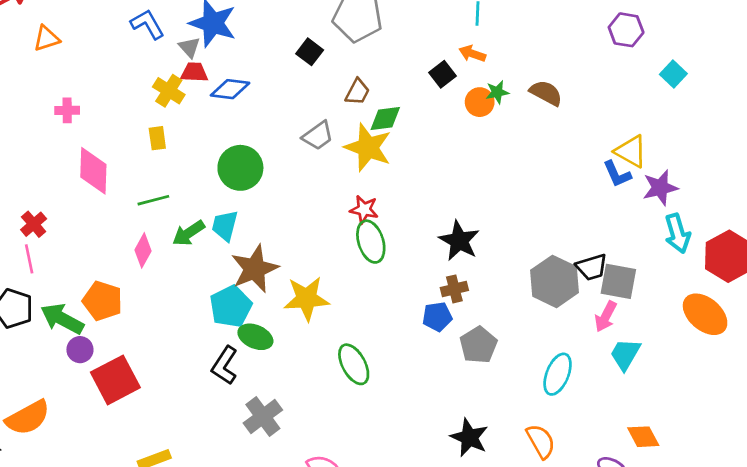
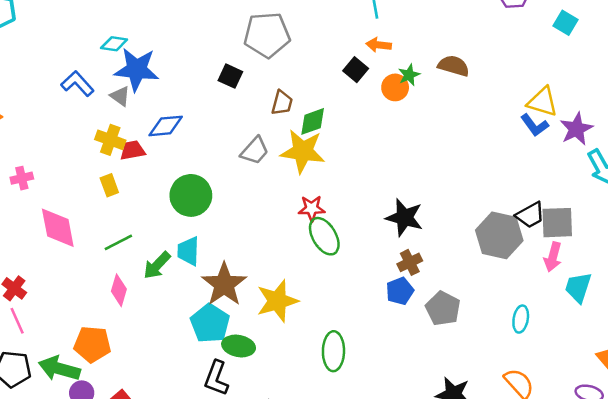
red trapezoid: (194, 72) -> (133, 150), moved
green ellipse: (354, 364) -> (333, 351), turned 42
cyan ellipse: (558, 374) -> (521, 319), size x0.7

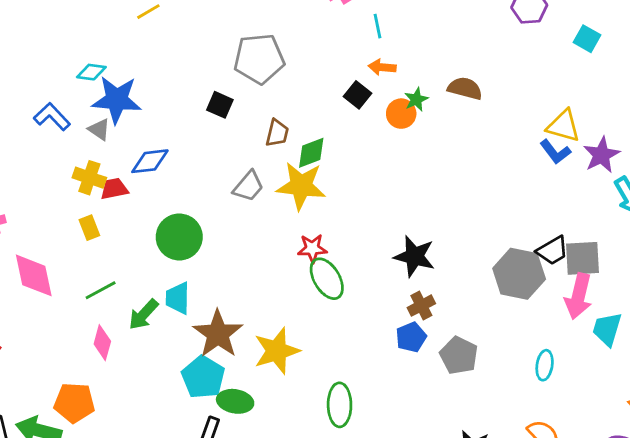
pink arrow: (553, 257) -> (578, 296), size x1.4

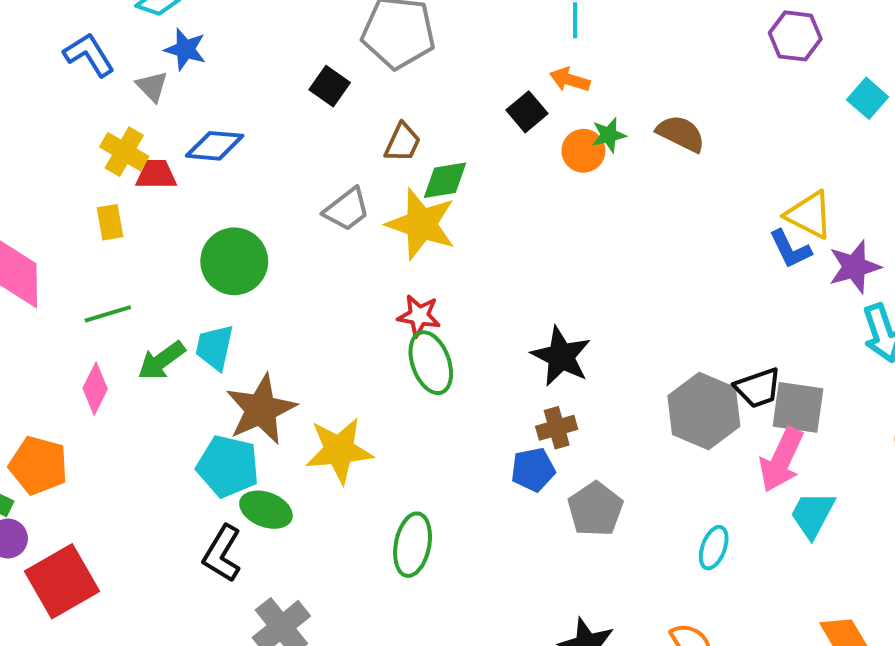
blue star: (117, 100) -> (185, 49), size x0.6
cyan pentagon: (203, 377) -> (228, 466), turned -30

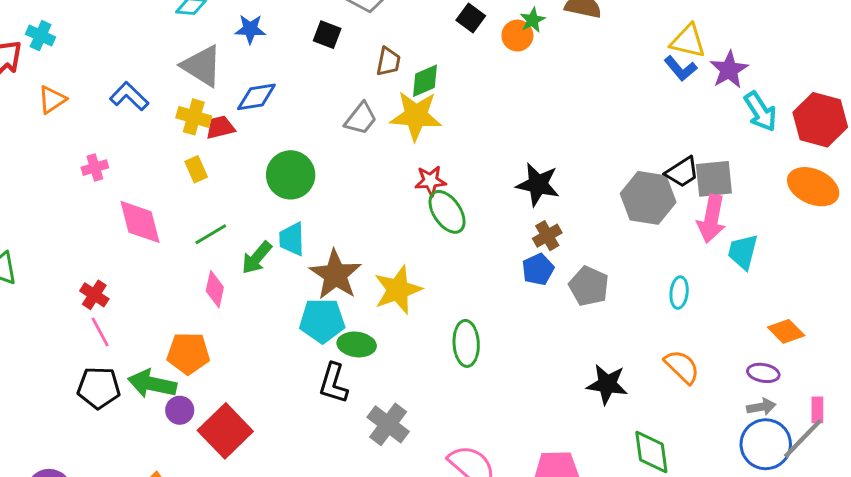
blue star: (185, 49) -> (250, 29), moved
blue L-shape: (89, 55) -> (129, 96), moved
gray triangle: (152, 86) -> (202, 66), size x1.8

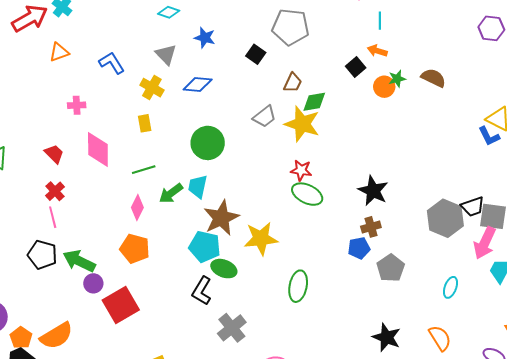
gray triangle: (202, 66) -> (166, 54), size x0.7
red trapezoid: (220, 127) -> (54, 154), moved, turned 45
green ellipse: (447, 212) -> (307, 194), turned -44
orange pentagon: (188, 353) -> (135, 249), moved

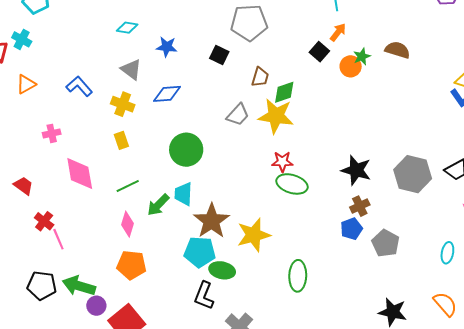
orange arrow: (377, 51) -> (338, 32), turned 120
red trapezoid: (54, 154) -> (23, 186), moved
pink line: (53, 217) -> (58, 239), moved
gray hexagon: (445, 218) -> (413, 174), moved

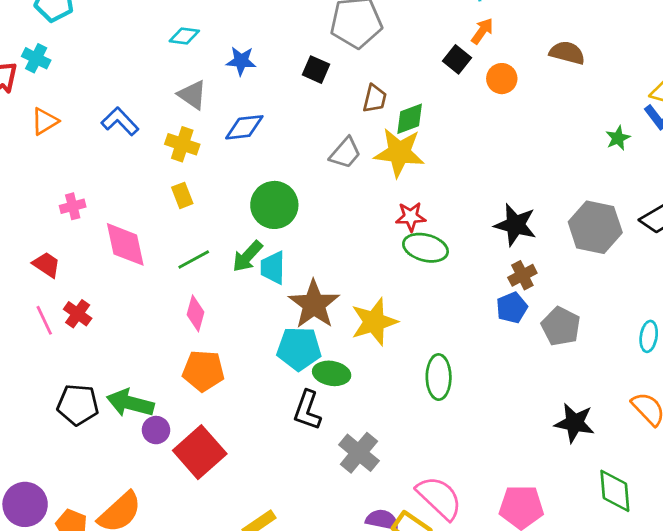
green star: (362, 57) -> (618, 138), moved
pink cross: (52, 133) -> (73, 206), moved
green arrow: (158, 205) -> (247, 256), moved
pink line: (58, 239) -> (44, 320), moved

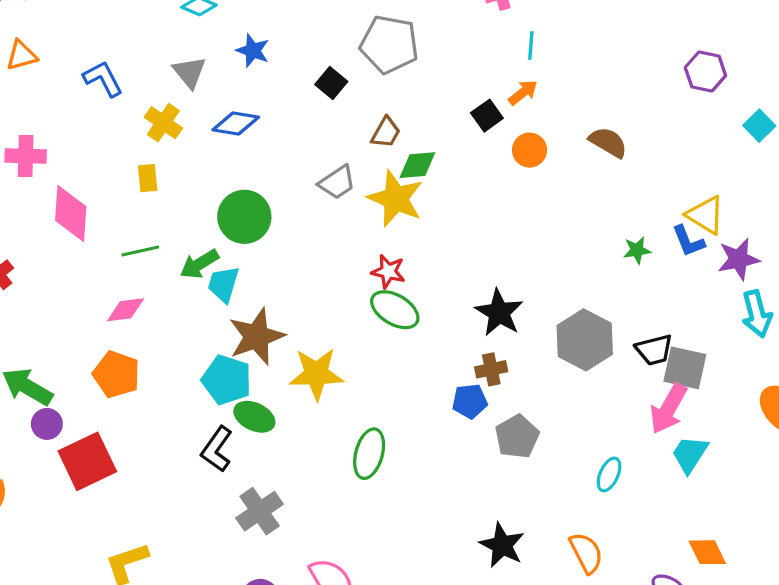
pink cross: (73, 206) -> (26, 156), size x1.4
pink diamond: (196, 313) -> (126, 310), turned 52

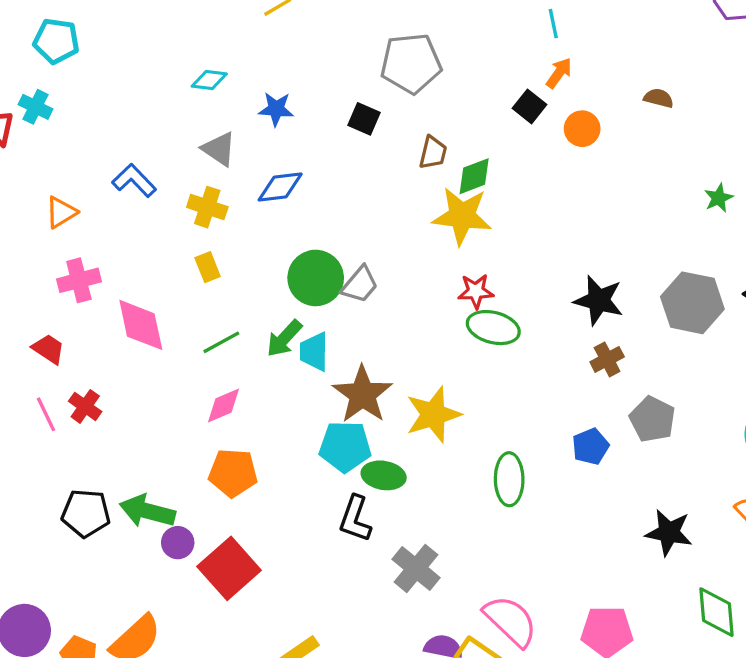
orange triangle: (21, 55) -> (61, 212), moved
brown semicircle: (608, 142) -> (659, 98), size x0.7
gray trapezoid: (337, 182) -> (360, 285), moved
blue pentagon: (470, 401) -> (590, 446), moved

